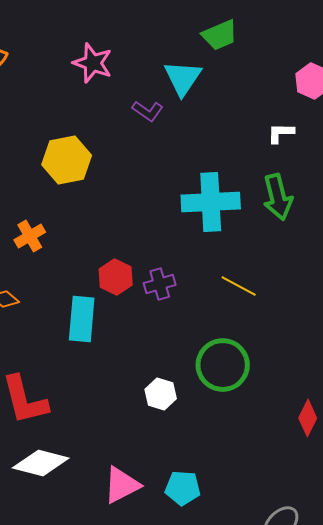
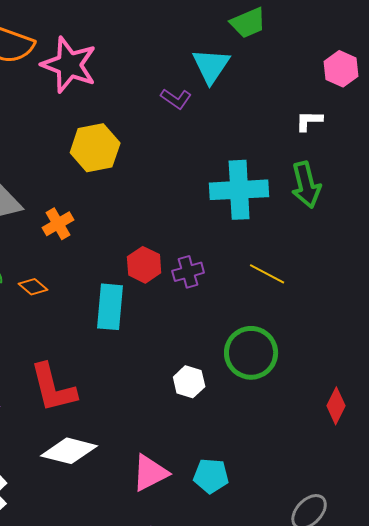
pink star: (93, 63) -> (69, 65), moved, size x1.4

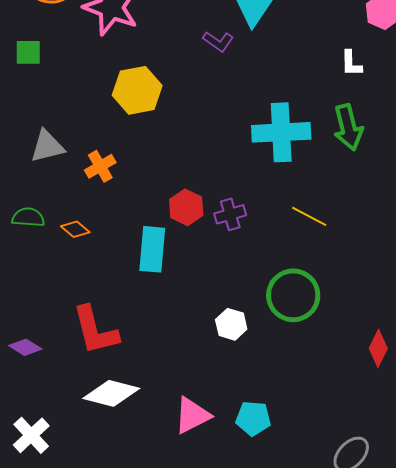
white L-shape: (309, 121) -> (351, 63), turned -92

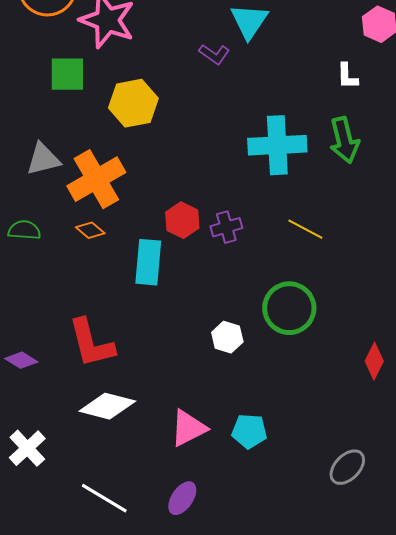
green square: (28, 52) -> (67, 74), moved, size x1.4
orange cross: (100, 166) -> (96, 179), size x1.8
orange diamond: (75, 229) -> (90, 230), moved

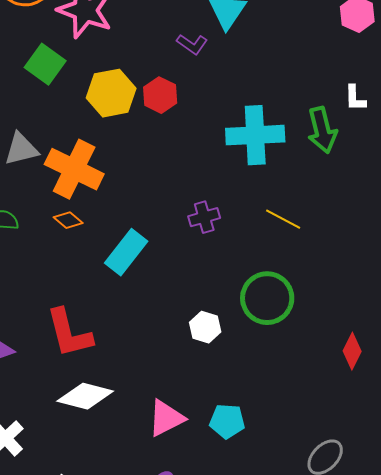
green square: (67, 74) -> (45, 64), turned 36
white L-shape: (347, 76) -> (355, 98), moved
orange cross: (96, 179) -> (74, 169), turned -34
red hexagon: (182, 220) -> (160, 95), moved
cyan rectangle: (148, 262) -> (126, 252), turned 33

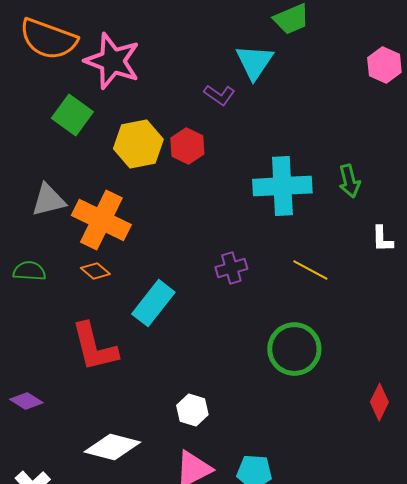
white L-shape: (355, 98) -> (382, 239), moved
green arrow: (322, 130) -> (349, 181), size x0.7
white hexagon: (205, 327) -> (192, 410), moved
red L-shape: (69, 333) -> (94, 347), moved

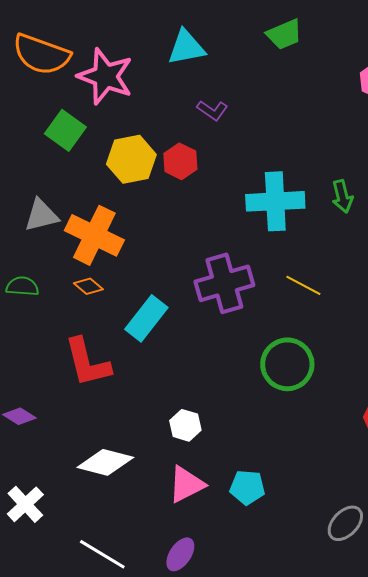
cyan triangle: (254, 62) -> (186, 47), moved, turned 45
purple cross: (231, 268) -> (224, 283), size x1.8

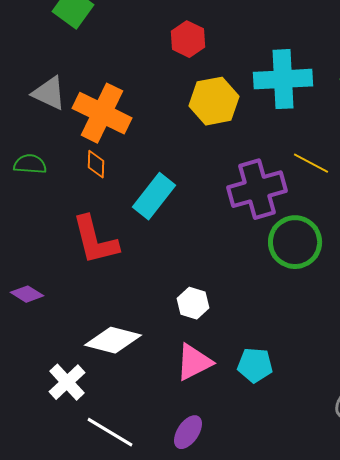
yellow hexagon: (131, 159) -> (214, 101), moved
gray triangle: (41, 215) -> (49, 93), turned 39
purple cross: (224, 283) -> (257, 189), moved
orange diamond: (88, 286) -> (96, 164), turned 52
white cross: (25, 504) -> (67, 382), moved

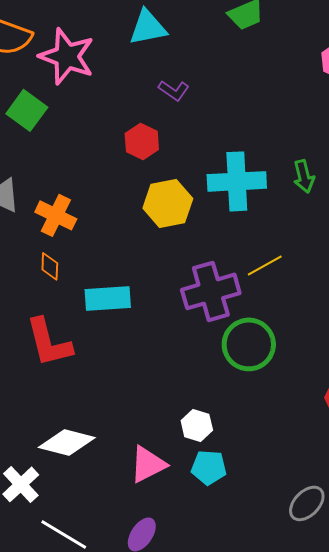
orange cross: (102, 113) -> (56, 215), size x0.7
yellow line: (311, 163) -> (265, 265), turned -57
cyan rectangle: (154, 196) -> (108, 298), turned 48
white hexagon: (193, 303) -> (197, 425), moved

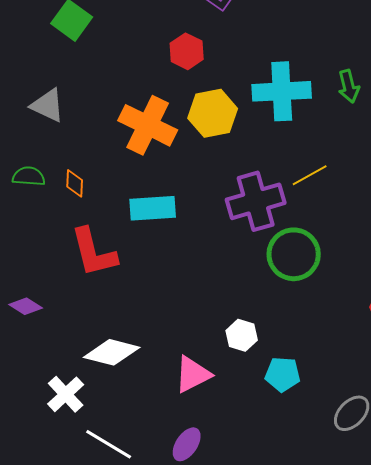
orange cross: (56, 215) -> (148, 125), moved, size x1.4
orange diamond: (50, 266) -> (75, 183), moved
cyan pentagon: (209, 467) -> (283, 374), moved

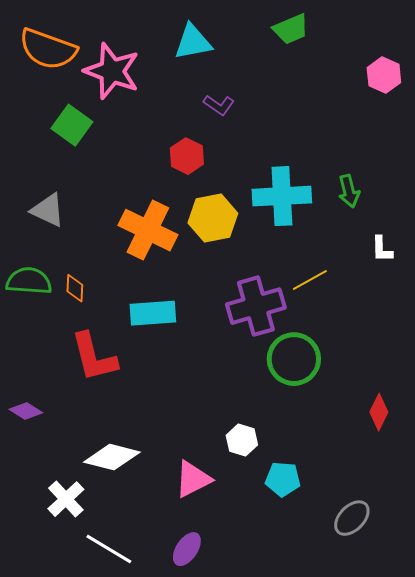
green semicircle: (29, 176) -> (29, 281), size x1.4

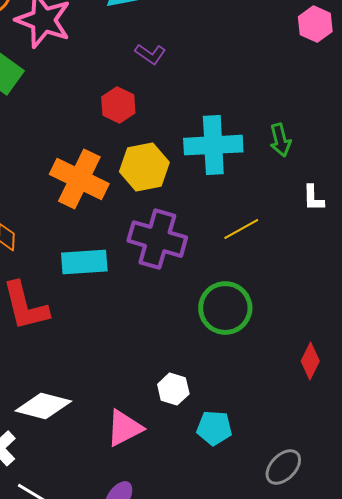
purple cross: (256, 306) -> (157, 239), moved, turned 32

